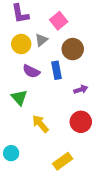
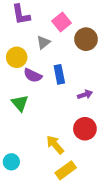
yellow circle: (21, 44) -> (17, 57), moved
brown circle: (73, 49) -> (86, 39), moved
yellow arrow: (40, 124) -> (55, 145), moved

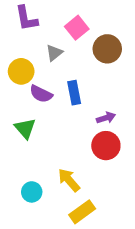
red circle: (85, 129) -> (106, 146), moved
cyan circle: (11, 162) -> (32, 192), moved

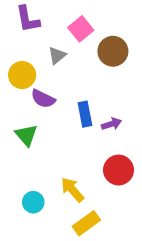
blue rectangle: (74, 93) -> (85, 114), moved
red circle: (106, 146) -> (119, 170), moved

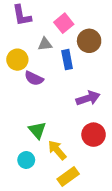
gray triangle: (57, 55) -> (45, 44), turned 32
blue rectangle: (85, 114) -> (67, 60), moved
purple arrow: (112, 124) -> (88, 98), size x1.5
green triangle: (26, 135) -> (37, 130), moved

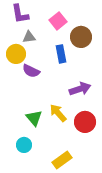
gray triangle: (45, 44) -> (29, 37), moved
yellow arrow: (57, 150) -> (58, 113), moved

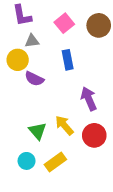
brown circle: (81, 37) -> (99, 25), moved
purple arrow: (80, 89) -> (89, 99), turned -95
yellow rectangle: (62, 160) -> (55, 162), moved

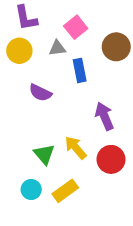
brown circle: (99, 25) -> (116, 47), moved
gray triangle: (32, 41) -> (57, 48), moved
yellow circle: (18, 60) -> (19, 51), moved

